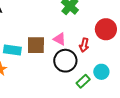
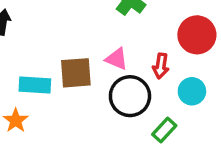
cyan circle: (101, 72) -> (192, 91), moved

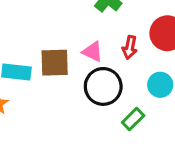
red arrow: (161, 66) -> (130, 47), moved

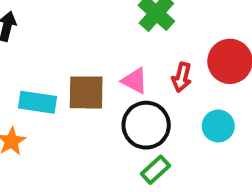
green rectangle: (133, 119) -> (156, 170), moved

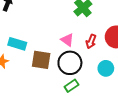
brown square: (86, 92) -> (41, 60), moved

